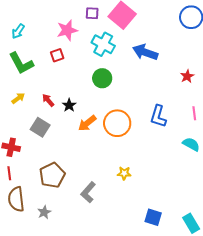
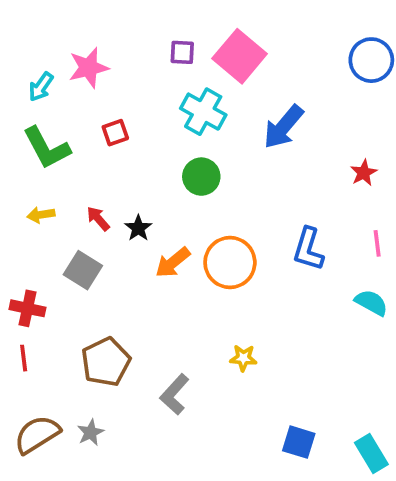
pink star: (67, 30) -> (89, 68), moved
blue arrow: (145, 52) -> (283, 127), turned -70
yellow arrow: (18, 98) -> (41, 215), turned -152
brown semicircle: (16, 199) -> (37, 434), moved, turned 65

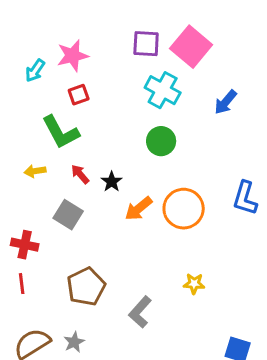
purple square: (182, 52) -> (146, 44), size x1.4
blue arrow: (283, 127) -> (226, 102), size x0.7
red square: (115, 133) -> (79, 95), moved
green L-shape: (47, 148) -> (61, 132), moved

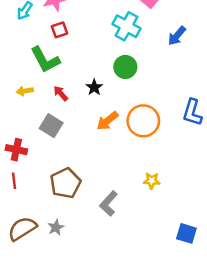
black star: (112, 182) -> (94, 87), moved

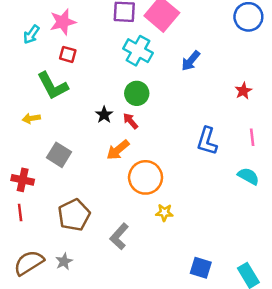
red square: (59, 30) -> (68, 54), turned 35
red arrow: (61, 93) -> (130, 121), moved
orange circle: (143, 121) -> (146, 177), moved

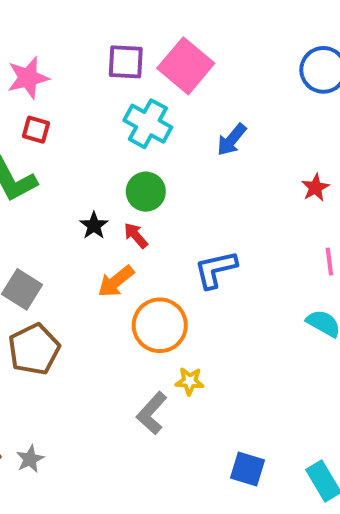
blue L-shape: (207, 141) -> (216, 269), moved, turned 60
brown pentagon: (74, 215) -> (34, 349), moved
gray L-shape: (119, 236) -> (152, 413), moved

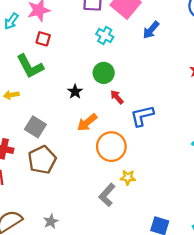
cyan cross: (148, 124) -> (105, 36), size x0.7
blue arrow: (232, 140) -> (151, 30), moved
red arrow: (136, 235) -> (117, 97), moved
gray star: (30, 459) -> (51, 221), moved

